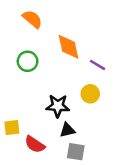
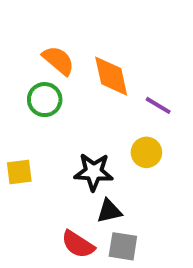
orange semicircle: (32, 19) -> (58, 60), moved
yellow square: (12, 128) -> (19, 172), moved
red semicircle: (35, 144) -> (78, 244), moved

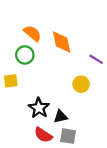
purple line: (158, 105) -> (96, 59), moved
yellow square: (19, 172) -> (11, 81), moved
black star: (94, 172) -> (39, 108), moved, turned 30

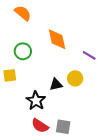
orange semicircle: (32, 33) -> (23, 13), moved
black triangle: (61, 117) -> (56, 84), moved

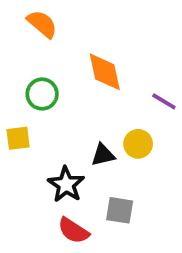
gray square: (63, 127) -> (120, 210), moved

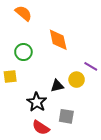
purple line: (164, 101) -> (91, 66), moved

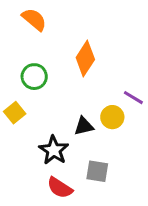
orange diamond: (58, 40) -> (85, 59), turned 45
yellow square: (10, 77) -> (15, 113), turned -32

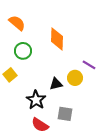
orange semicircle: (34, 19) -> (17, 23), moved
orange diamond: (85, 59) -> (57, 39), turned -30

